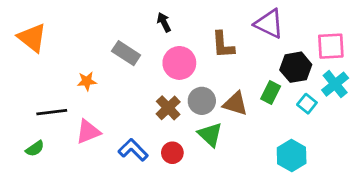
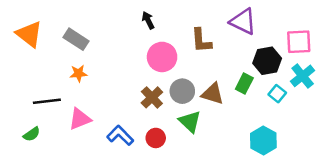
gray rectangle: (126, 53) -> (76, 39), moved

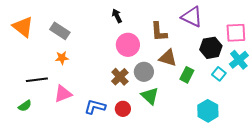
green rectangle: (244, 84) -> (187, 75), moved
brown triangle: (213, 94) -> (168, 58), moved
blue L-shape: (120, 135) -> (95, 107), turned -30

